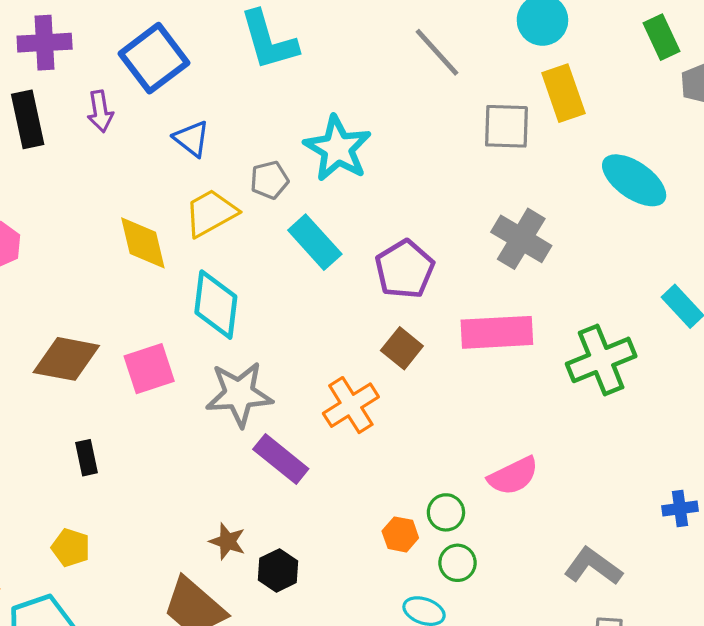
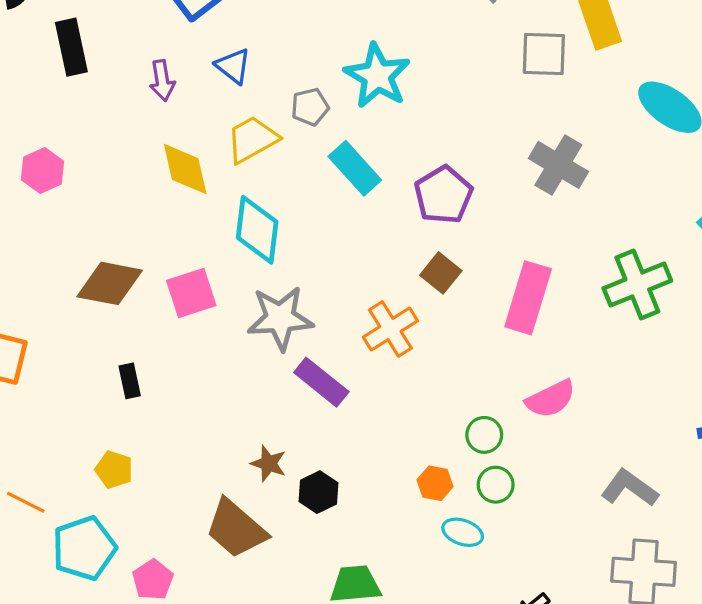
purple arrow: (100, 111) -> (162, 81), moved
pink rectangle: (497, 332) -> (528, 298), moved, turned -70
orange hexagon: (400, 534) -> (435, 483), moved

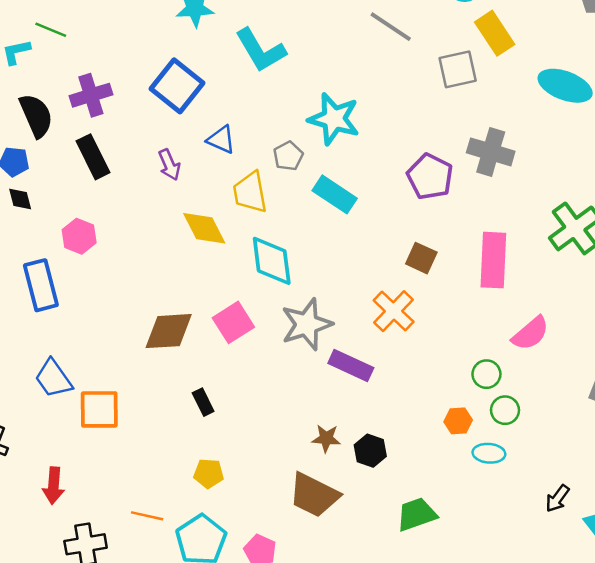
yellow trapezoid: (252, 139) -> (250, 192), turned -57
pink hexagon: (43, 171) -> (79, 236), moved
purple pentagon: (443, 195) -> (430, 177), moved

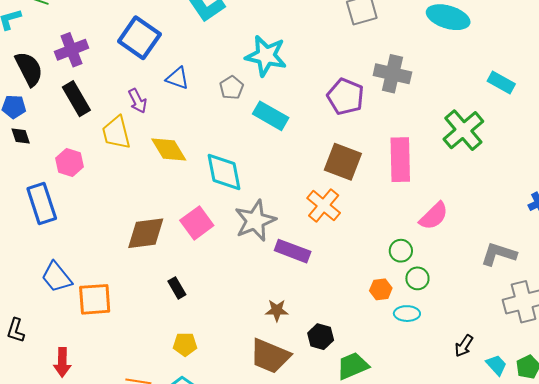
yellow trapezoid: (250, 192) -> (116, 133), moved
brown square: (421, 258) -> (343, 162), size x1.5
black hexagon: (370, 451) -> (321, 337), moved

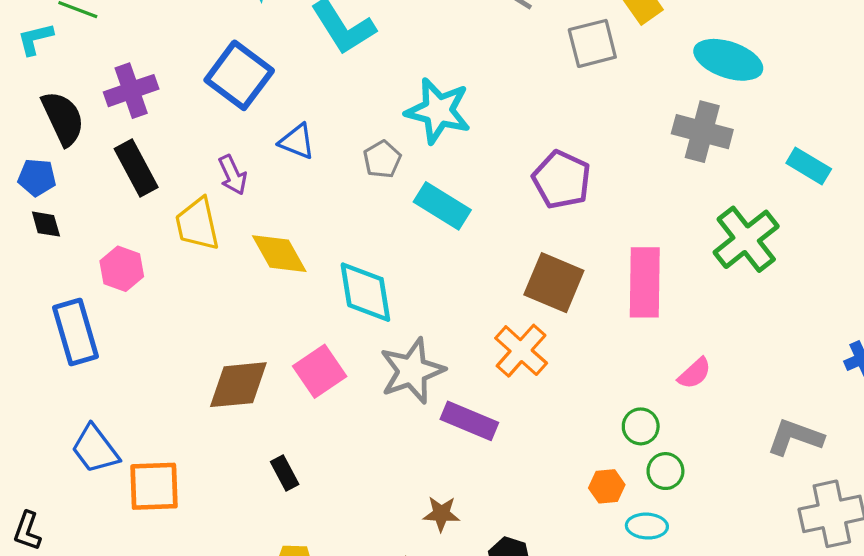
gray cross: (392, 74) -> (702, 132), moved
pink semicircle: (434, 216) -> (695, 373), size x0.7

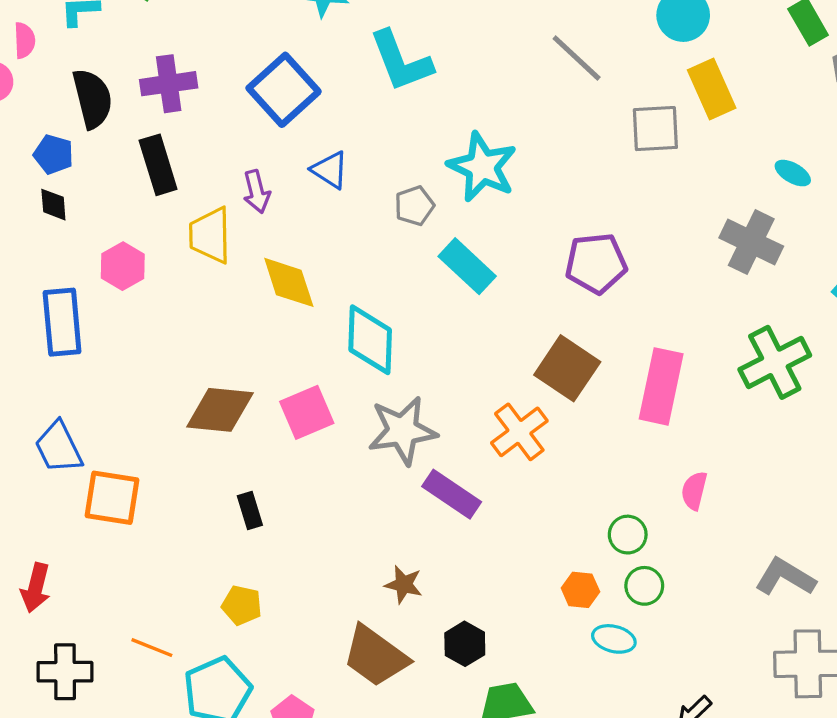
cyan ellipse: (728, 60) -> (793, 173), size x0.5
purple pentagon: (562, 180) -> (596, 263), turned 30
pink semicircle: (695, 373) -> (694, 491), turned 135

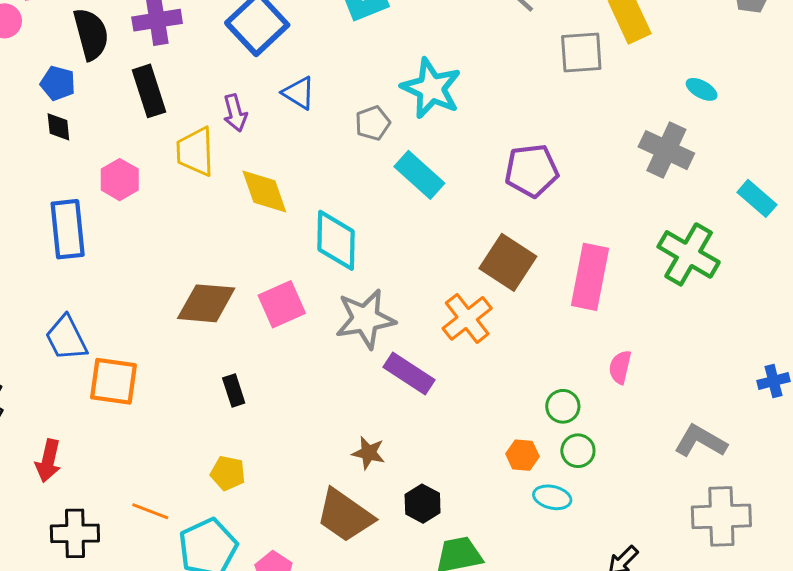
green cross: (775, 362) -> (689, 254), turned -32

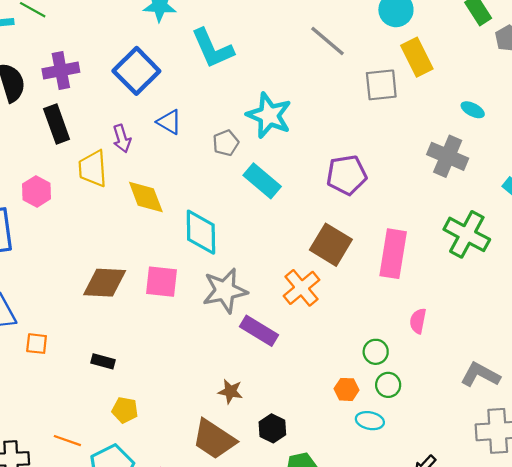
pink square: (282, 304) -> (162, 282), turned 32
orange square: (113, 381) -> (37, 344), size x0.6
black rectangle: (234, 391) -> (103, 361), moved, turned -55

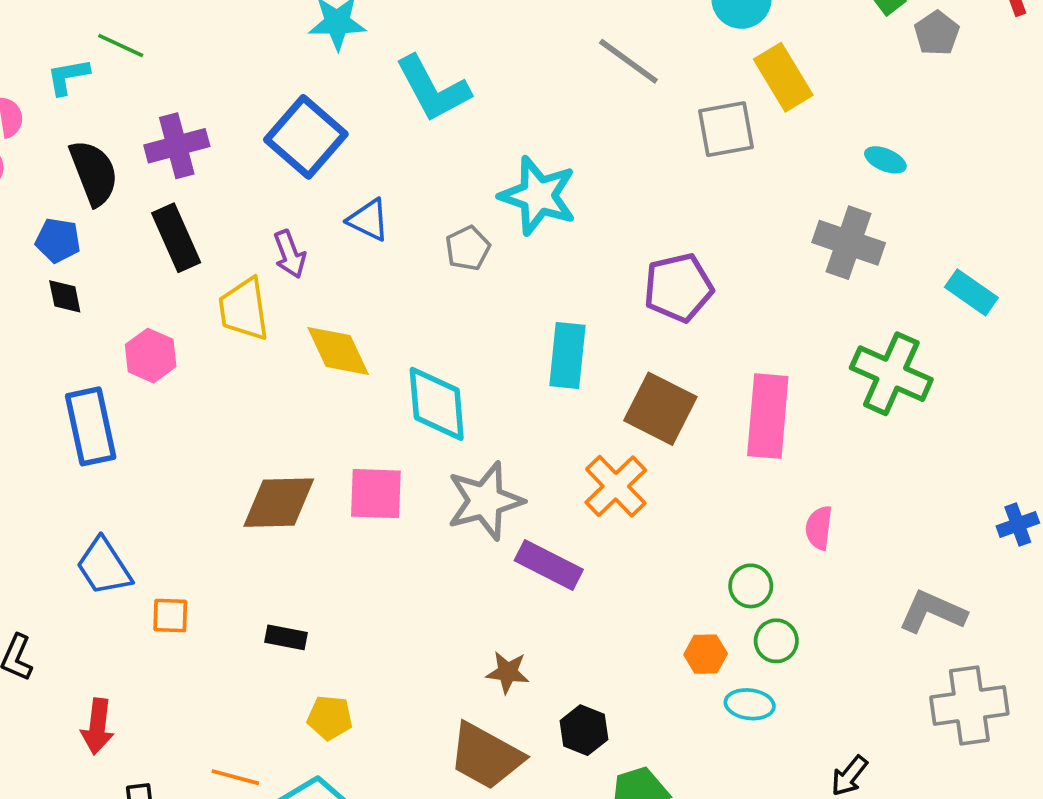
cyan rectangle: (262, 181) -> (567, 356), moved, turned 60

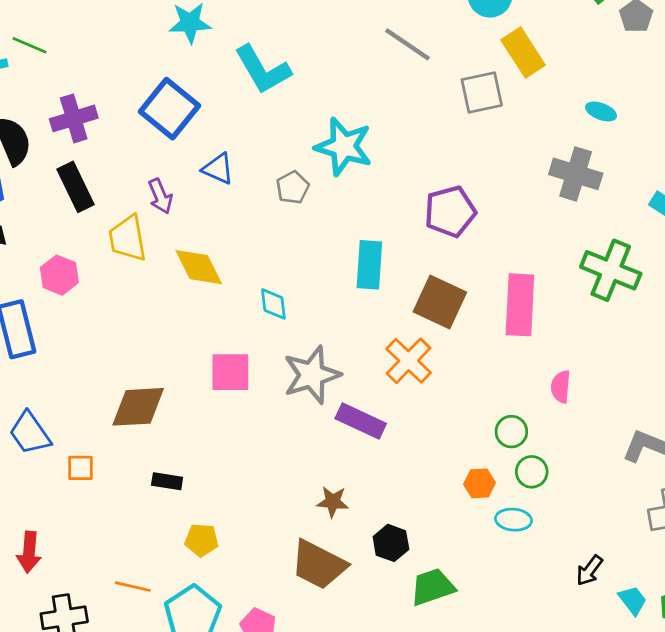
cyan diamond: (437, 404) -> (273, 304), size x0.6
brown diamond: (279, 503) -> (138, 407), moved

